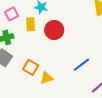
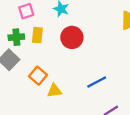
yellow rectangle: (31, 24) -> (37, 35), moved

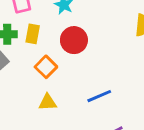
orange square: (38, 76) -> (46, 67), moved

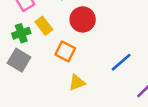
yellow rectangle: (33, 34) -> (44, 26), turned -30

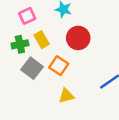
gray square: (19, 60) -> (32, 68), moved

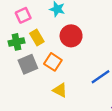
gray square: (32, 68) -> (28, 64), turned 30
yellow triangle: (66, 96) -> (60, 90), turned 42

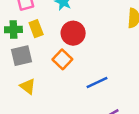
orange square: (53, 62) -> (62, 59), moved
yellow triangle: (60, 90) -> (28, 86), moved

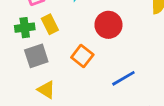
red circle: (73, 33) -> (108, 25), moved

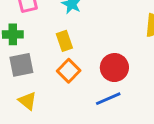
yellow rectangle: (50, 24) -> (64, 41), moved
red circle: (108, 25) -> (114, 68), moved

